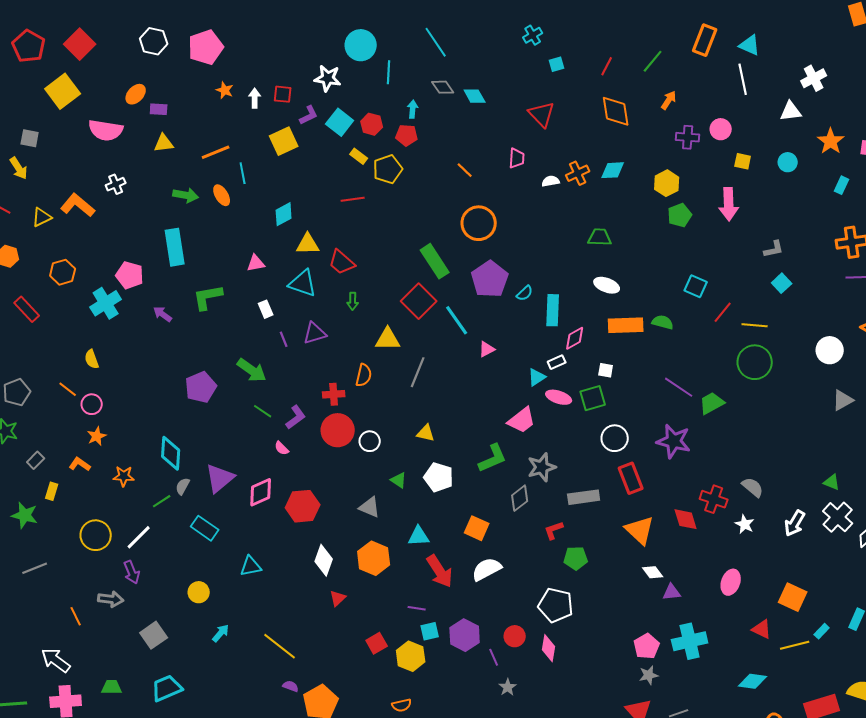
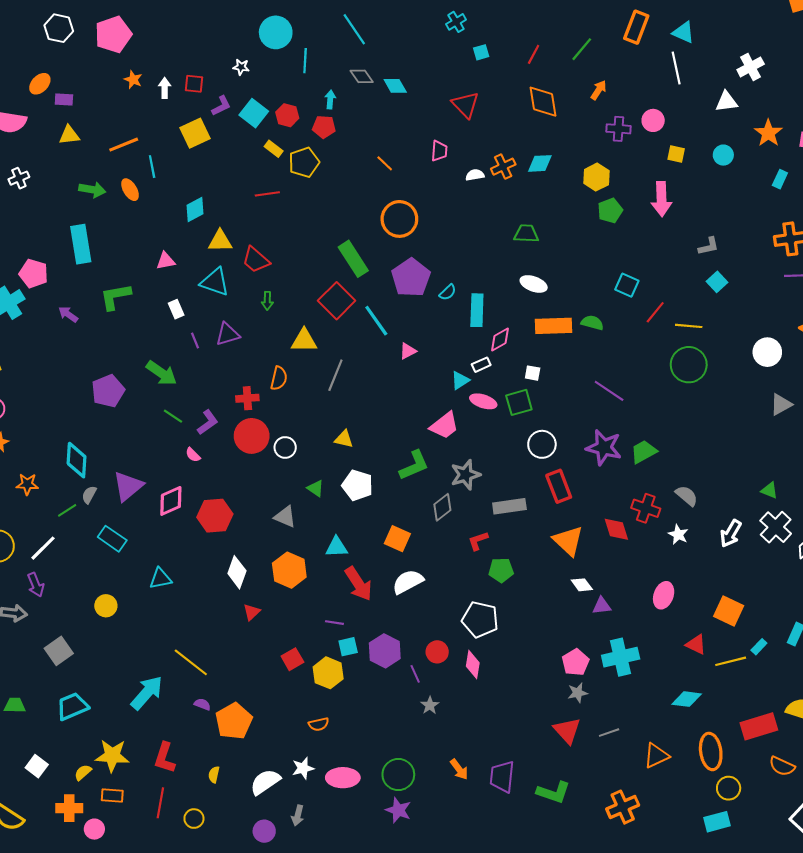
white star: (328, 78) -> (241, 67), size x0.6
green trapezoid: (712, 403) -> (644, 452), moved
cyan arrow: (221, 633) -> (147, 693), moved, size x1.8

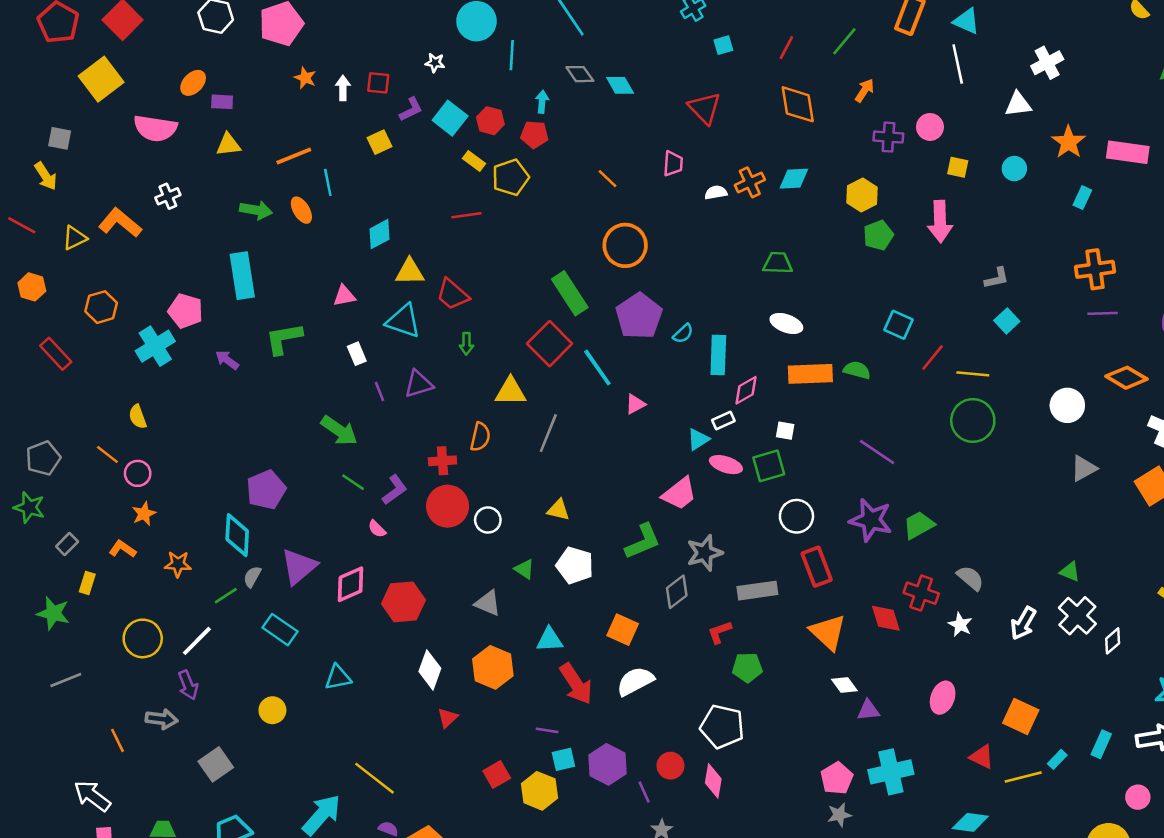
yellow square: (195, 133) -> (380, 142), size x0.7
purple pentagon: (108, 391) -> (266, 490), moved

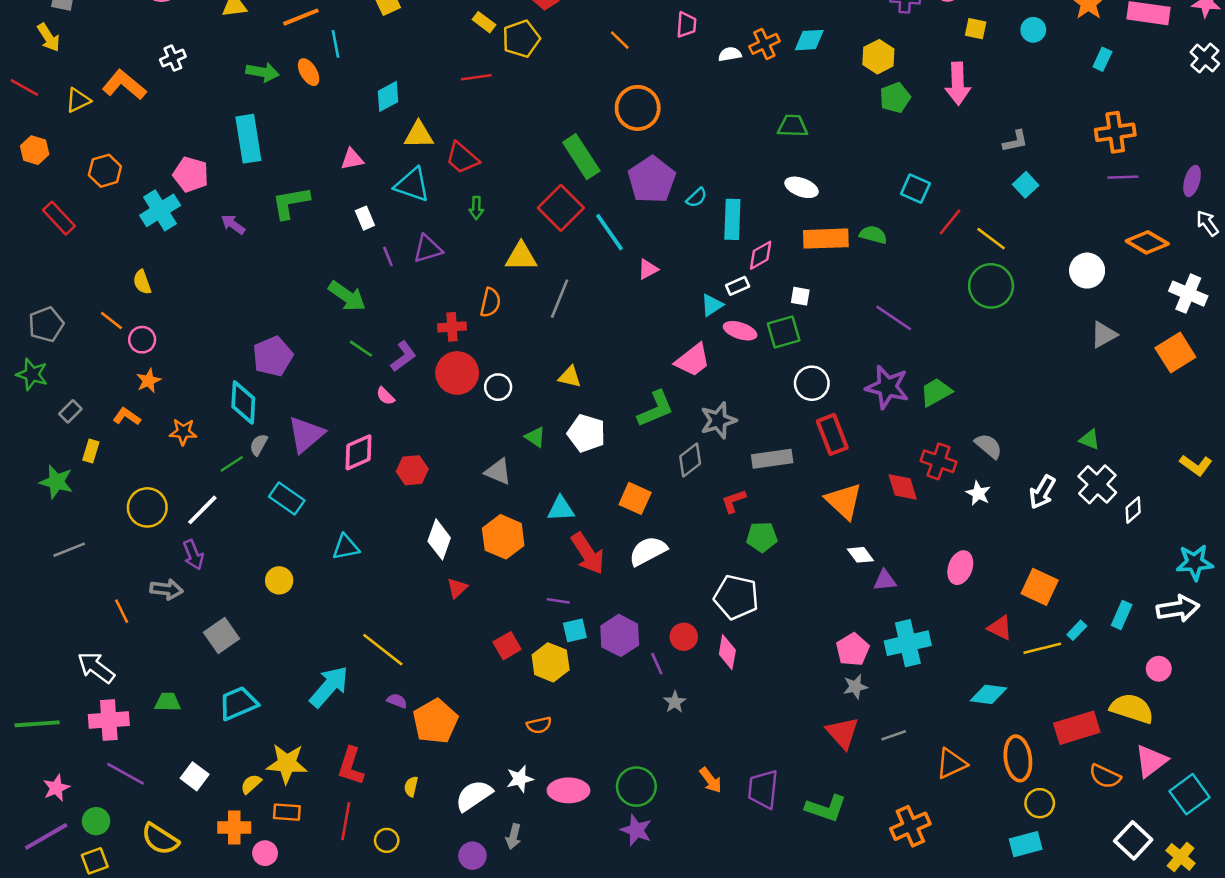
yellow line: (973, 374) -> (991, 239), turned 32
red hexagon: (403, 602) -> (412, 470), size x0.7

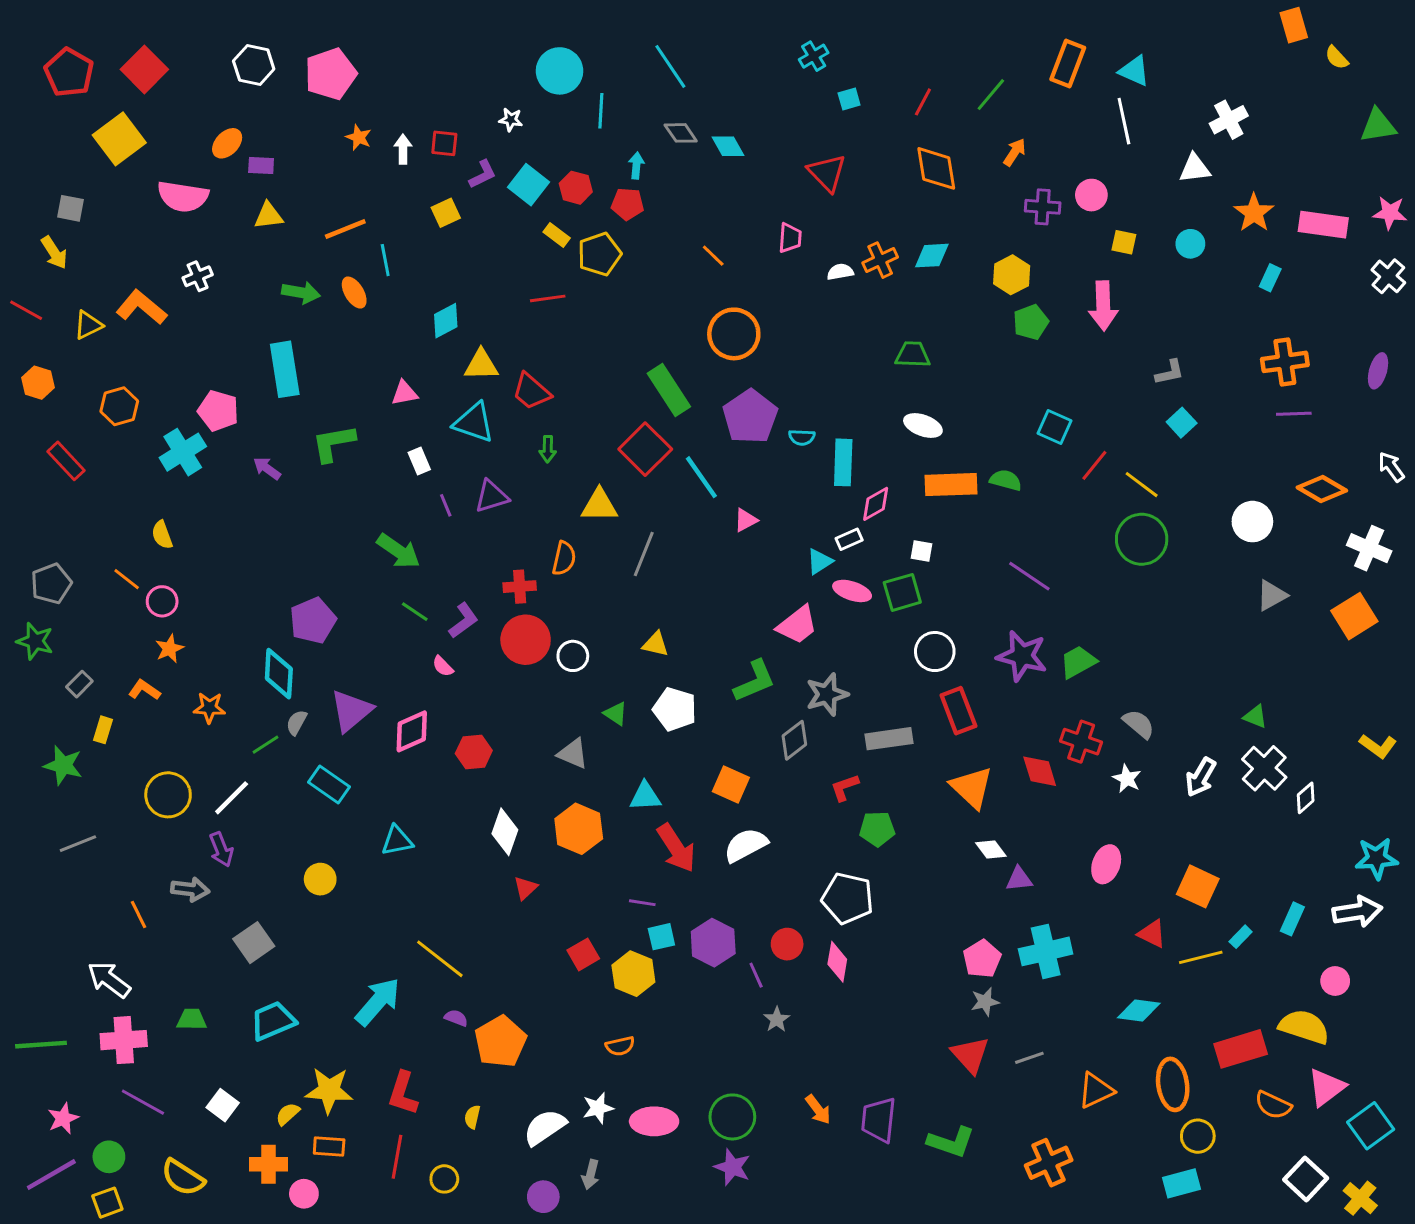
purple ellipse: (1192, 181) -> (1378, 371), moved
cyan semicircle: (697, 198) -> (802, 437), turned 45

